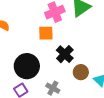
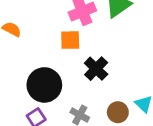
brown circle: (81, 72) -> (118, 112), moved

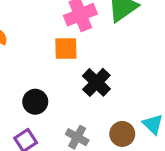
black circle: (44, 85) -> (35, 102), size x0.6

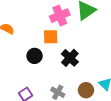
black circle: (35, 102) -> (35, 56), moved

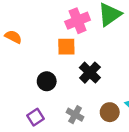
black circle: (35, 56) -> (47, 81), moved

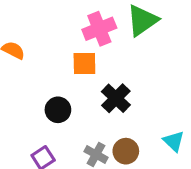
brown circle: (110, 112) -> (126, 151), moved

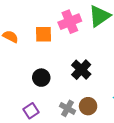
orange square: (84, 63) -> (44, 34), moved

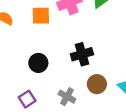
black cross: (81, 70) -> (82, 54), turned 30
brown circle: (88, 106) -> (97, 84), moved

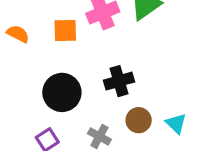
black circle: (38, 63) -> (62, 92), size x1.5

